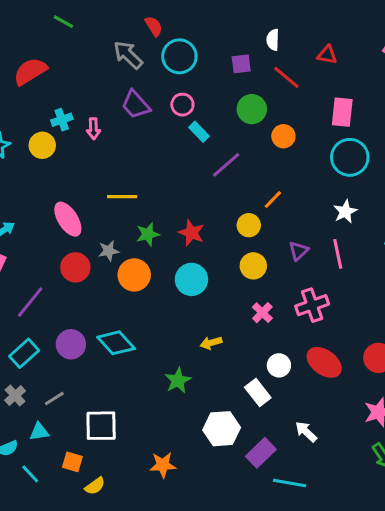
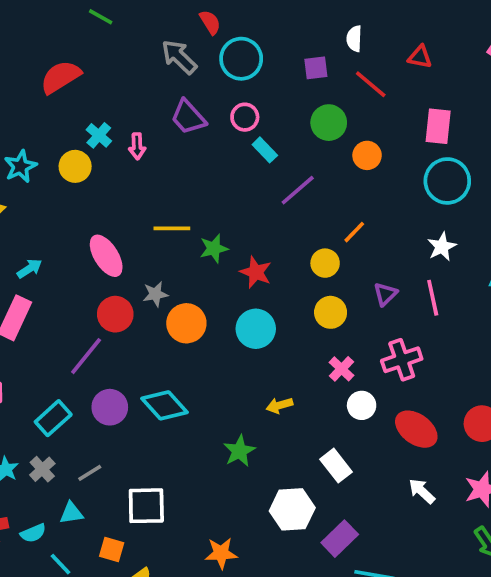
cyan cross: (62, 120) -> (99, 135), turned -30
green star: (148, 234) -> (214, 248), moved
purple line: (30, 302) -> (86, 356), moved
white circle: (279, 365) -> (362, 405), moved
white arrow: (306, 432) -> (422, 491), moved

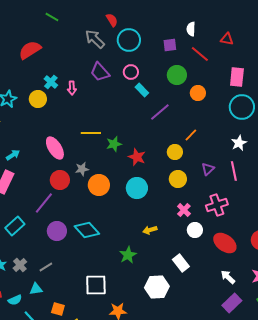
cyan rectangle: (53, 418) -> (15, 226), moved
white square: (146, 506) -> (96, 285), moved
purple rectangle: (340, 539) -> (232, 303), moved

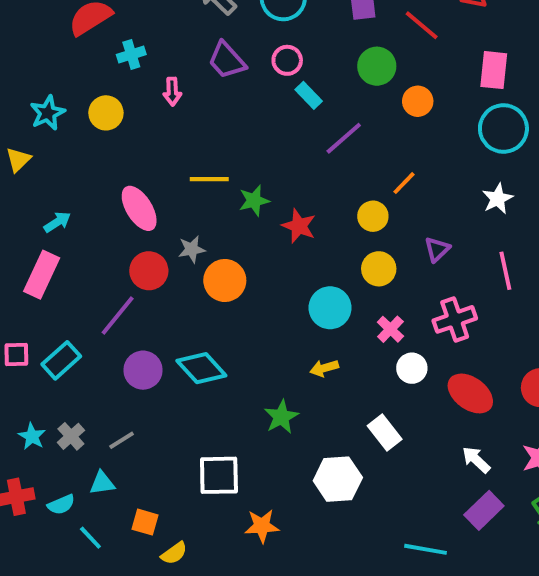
cyan cross: (51, 82) -> (131, 54), moved, turned 32
pink line: (234, 171) -> (505, 271), moved
cyan circle: (137, 188) -> (330, 308), moved

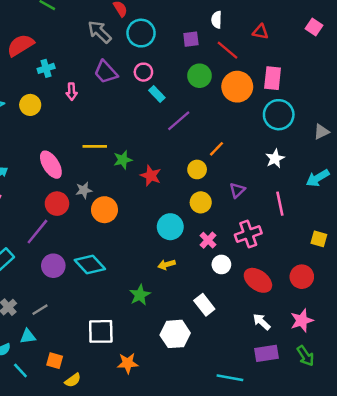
orange circle: (418, 101) -> (237, 87), moved, size x1.6
purple rectangle: (484, 510) -> (266, 353), turned 35

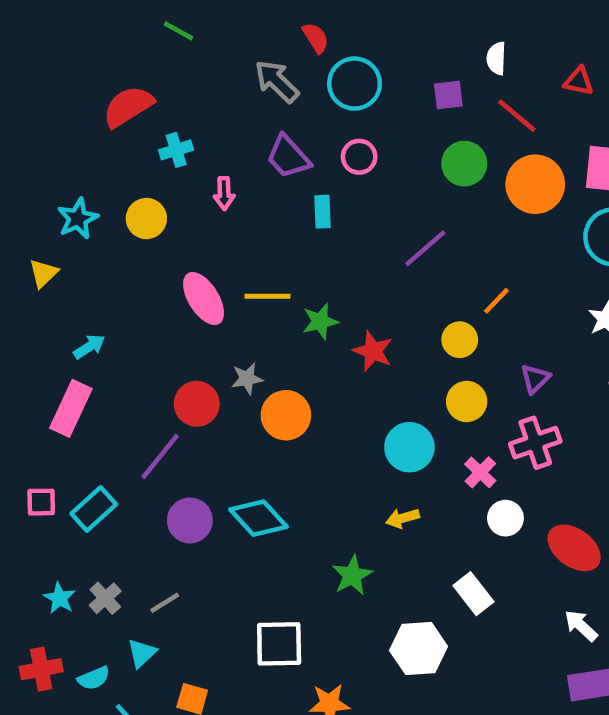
cyan rectangle: (157, 94) -> (323, 212), moved, turned 42
pink ellipse: (51, 165) -> (204, 299), moved
pink cross: (248, 234) -> (535, 443), moved
cyan triangle: (28, 336) -> (142, 653), turned -35

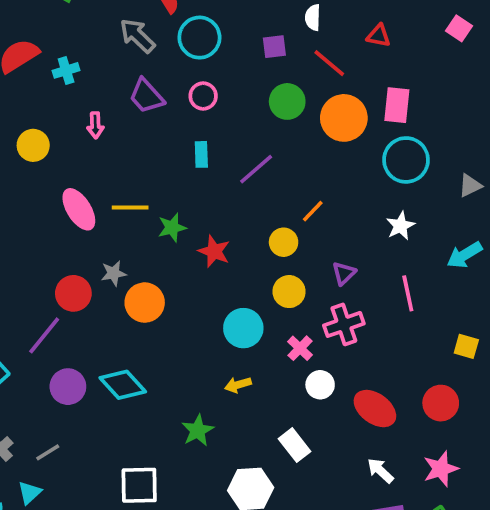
cyan cross: (176, 150) -> (66, 70), moved
cyan rectangle: (323, 212) -> (201, 154), moved

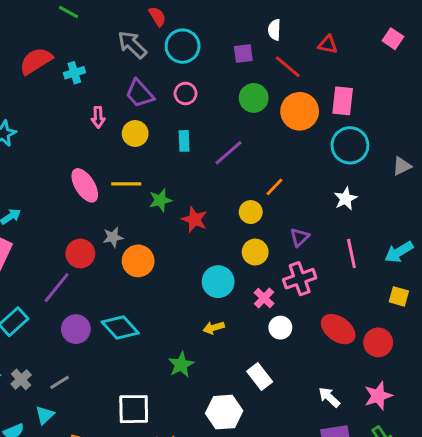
yellow circle: (33, 145) -> (135, 133), moved
cyan arrow: (464, 255) -> (399, 252), moved
red ellipse: (375, 409) -> (338, 329), moved

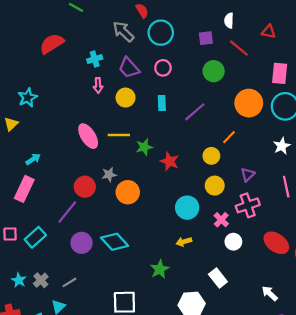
cyan cross: (74, 73) -> (95, 59), moved
orange circle: (300, 111) -> (249, 103), moved

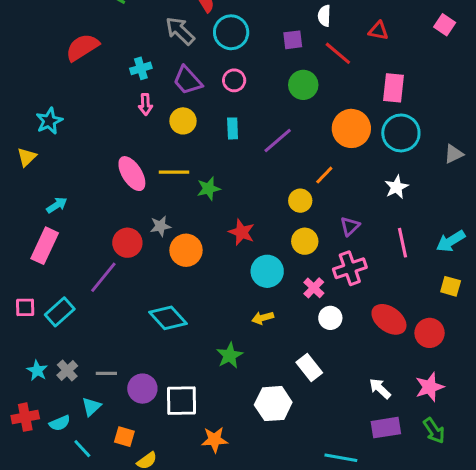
red star: (170, 161) -> (242, 232), moved
purple circle: (82, 243) -> (142, 389), moved
gray line: (69, 282) -> (106, 373), turned 32

